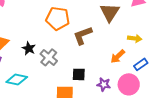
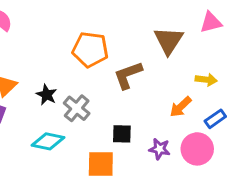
cyan diamond: (17, 79) -> (48, 141), moved

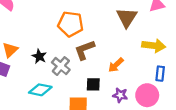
brown L-shape: (128, 75) -> (85, 50), moved
yellow arrow: (206, 80) -> (154, 46), size x1.5
orange arrow: (181, 107) -> (116, 65), moved
blue rectangle: (215, 119) -> (160, 74), turned -48

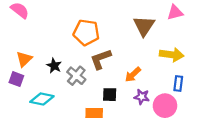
cyan diamond: (40, 90) -> (42, 99), moved
purple star: (120, 95) -> (142, 97), moved

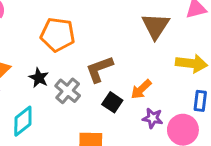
orange pentagon: (86, 32) -> (58, 35), moved
black square: (110, 95) -> (112, 102), moved, turned 32
cyan diamond: (42, 99) -> (23, 121), turned -50

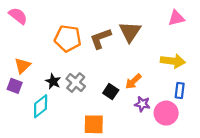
brown triangle: (156, 26) -> (130, 32), moved
brown L-shape: (99, 69) -> (101, 38), moved
black star: (39, 78) -> (53, 81), moved

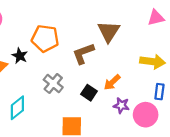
brown L-shape: (101, 38) -> (83, 53), moved
black star: (53, 81) -> (20, 56), moved

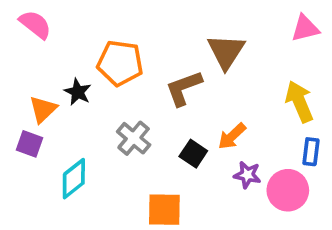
yellow arrow: (153, 62) -> (299, 102), turned -120

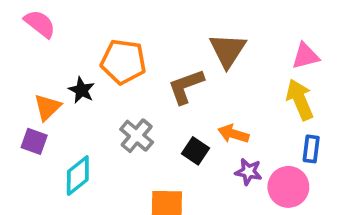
pink triangle: (305, 28) -> (305, 56), moved
orange arrow: (232, 136) -> (233, 134), turned 60

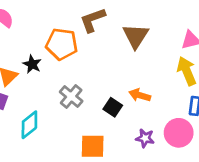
brown L-shape: (186, 86) -> (93, 20), moved
purple star: (249, 172) -> (145, 138), moved

